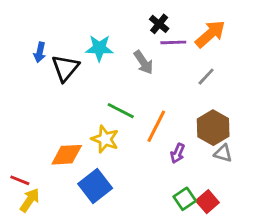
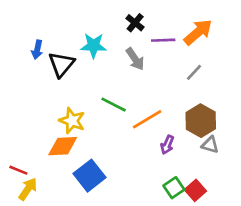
black cross: (159, 24) -> (135, 23), moved
orange line: (156, 126) -> (147, 119), turned 32
yellow star: (105, 139) -> (72, 121), moved

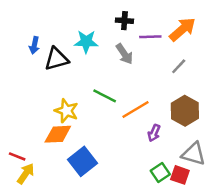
black cross: (135, 23) -> (124, 21), turned -35
black triangle: (61, 64) -> (57, 59), turned 35
gray triangle: (210, 145) -> (194, 154), moved, size x1.5
red square: (195, 190) -> (180, 175), turned -30

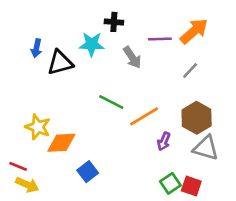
black cross: (124, 21) -> (114, 22), moved
yellow star: (66, 111) -> (38, 127), moved
gray triangle: (194, 154) -> (206, 148), moved
blue square: (82, 161) -> (88, 172), size x0.7
yellow arrow: (26, 174) -> (27, 185), turned 80

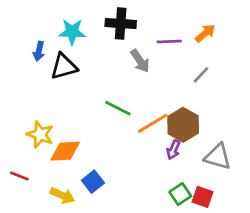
black cross: (114, 22) -> (121, 24), size x1.5
orange arrow: (194, 31) -> (205, 33), size x0.7
cyan star: (92, 44) -> (72, 32), moved
brown hexagon: (197, 118) -> (183, 125), moved
yellow arrow: (27, 185) -> (62, 195), moved

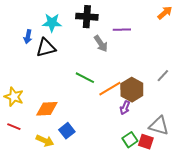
orange arrow: (205, 33) -> (165, 13), moved
gray line: (201, 75) -> (163, 76), moved
yellow star: (40, 134) -> (14, 97), moved
gray triangle: (218, 157) -> (159, 126), moved

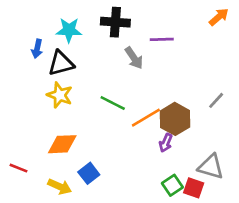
yellow star: (14, 97) -> (60, 95), moved

